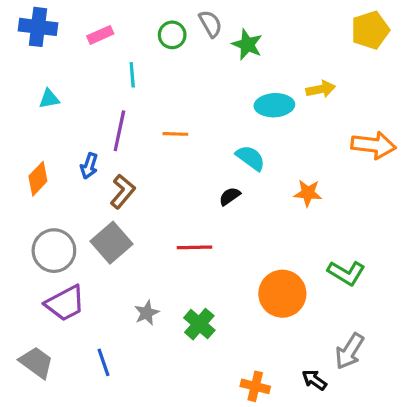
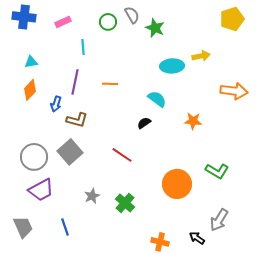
orange diamond: (38, 179) -> (30, 90), moved
brown L-shape: (123, 191) -> (77, 120), turned 65
red line: (195, 247) -> (122, 155), turned 35
gray trapezoid: (36, 362) -> (23, 227), turned 30

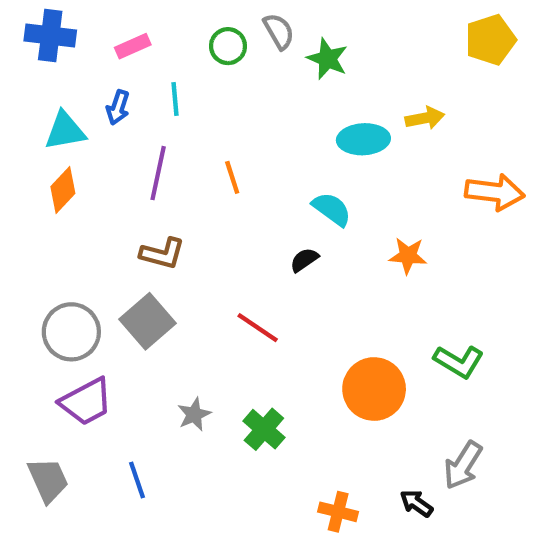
cyan triangle: (31, 62) -> (65, 131), size x1.5
orange line: (110, 84) -> (232, 177), turned 70
blue arrow: (56, 104) -> (118, 107), moved

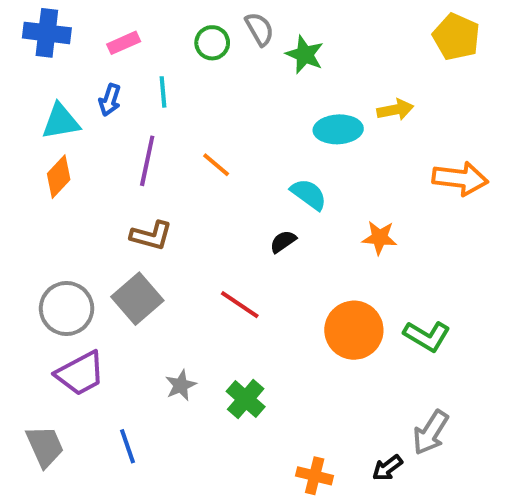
yellow pentagon: (490, 40) -> (456, 37), turned -30
orange line: (232, 177) -> (216, 165), turned -32
orange circle: (374, 389) -> (354, 330), moved
black arrow: (416, 503) -> (387, 468), turned -72

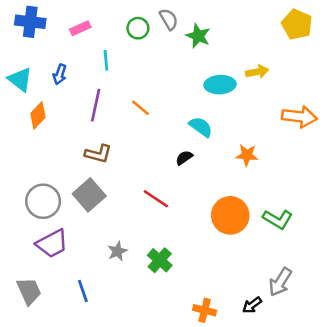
blue arrow: (110, 100) -> (60, 74), moved
cyan triangle: (61, 121) -> (20, 79), moved, turned 48

